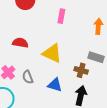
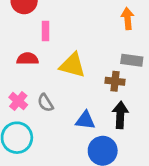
pink rectangle: (61, 16) -> (45, 31), moved
blue triangle: (55, 85) -> (85, 120), moved

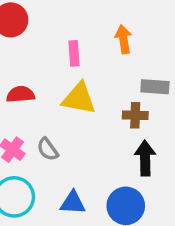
orange arrow: (128, 19) -> (123, 39), moved
pink rectangle: (45, 31) -> (74, 53), moved
blue triangle: (85, 120) -> (73, 203), moved

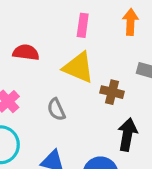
brown cross: (135, 115) -> (112, 92), moved
gray semicircle: (48, 149) -> (56, 109), moved

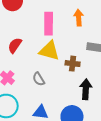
pink rectangle: (83, 25) -> (49, 24), size x1.5
red semicircle: (26, 52) -> (15, 45), turned -56

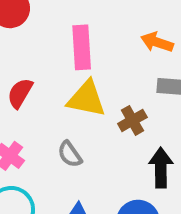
orange arrow: (79, 18) -> (157, 42), moved, turned -63
brown cross: (73, 64) -> (132, 120), turned -32

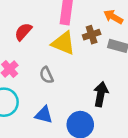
brown cross: (132, 120) -> (92, 35), moved

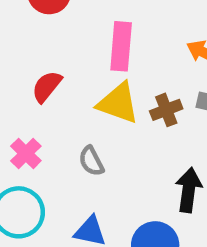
brown cross: (92, 35) -> (166, 110), moved

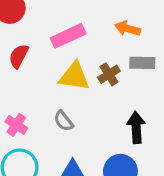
pink rectangle: (121, 46) -> (68, 36), turned 72
red semicircle: (47, 87) -> (19, 56), moved

